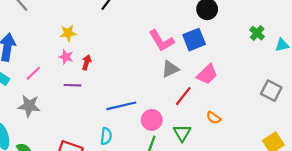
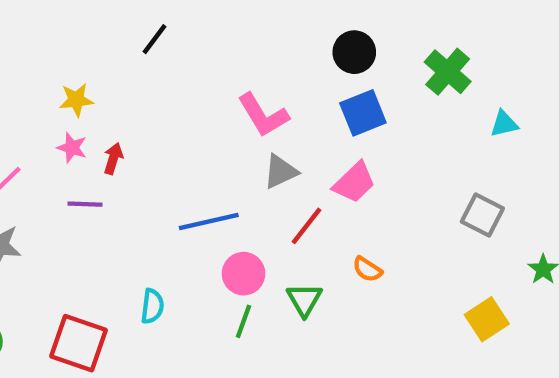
green cross: (257, 33) -> (448, 72), moved, size x1.5
blue square: (194, 40) -> (363, 113), moved
blue line: (121, 106) -> (209, 222), moved

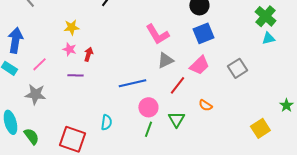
green cross: (448, 72) -> (265, 16), moved
gray square: (482, 215) -> (237, 68), moved, turned 30

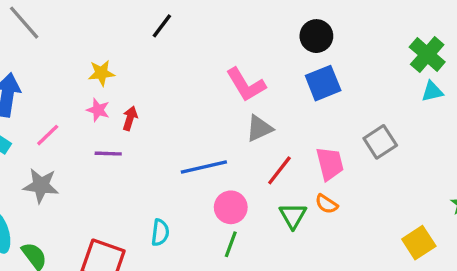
pink trapezoid: (199, 65) -> (330, 164), moved, turned -60
green triangle: (176, 119) -> (293, 216), moved

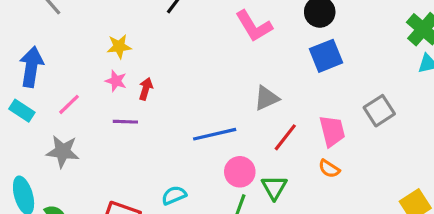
pink L-shape: (246, 85) -> (254, 26), moved
green triangle: (293, 216) -> (274, 187), moved
cyan semicircle: (160, 233) -> (174, 195), turned -120

